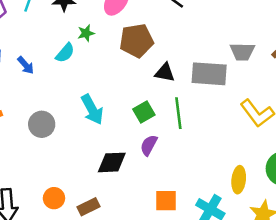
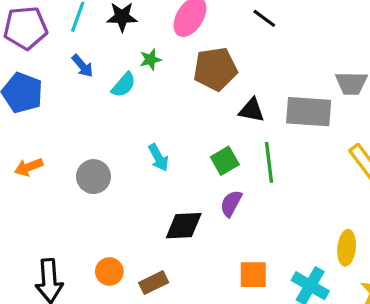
blue arrow: (26, 65) -> (82, 66), moved
cyan arrow: (92, 110) -> (158, 158), size x0.7

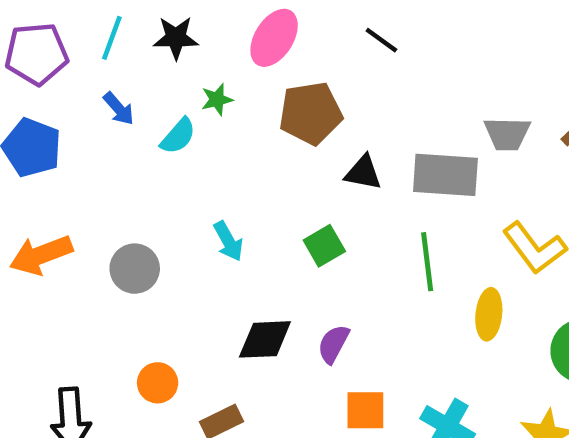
green line: (269, 162) -> (427, 262), moved
orange arrow: (29, 167) -> (41, 255), size x1.5
purple semicircle: (231, 203) -> (333, 344), moved
yellow ellipse: (347, 248) -> (489, 314), moved
orange circle: (109, 271) -> (158, 383), moved

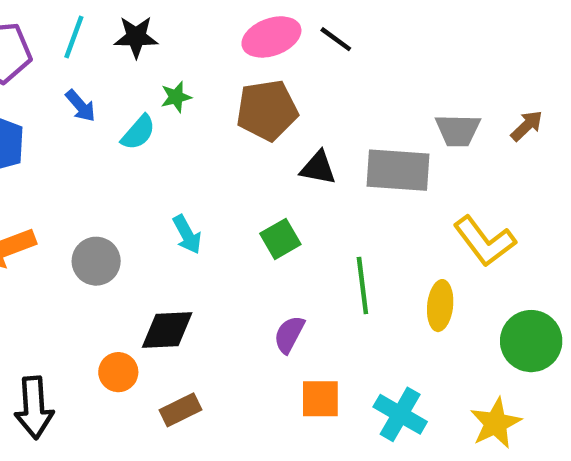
pink ellipse: (274, 38) -> (271, 37), moved, turned 38
green line: (427, 262) -> (362, 286), moved
black diamond: (265, 339) -> (167, 330), moved

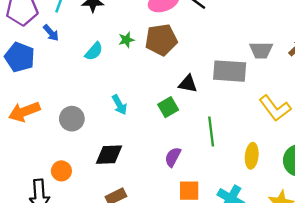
green star: (176, 97) -> (126, 40), moved
blue arrow: (81, 106) -> (51, 33), moved
black triangle: (318, 168) -> (188, 84), moved
yellow ellipse: (440, 306) -> (252, 156), moved
orange circle: (118, 372) -> (61, 171), moved

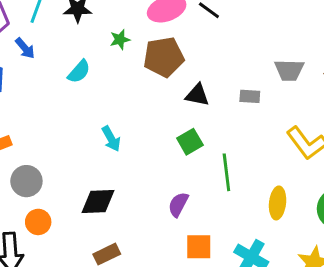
green star: (126, 40) -> (120, 39), moved
gray rectangle: (230, 71) -> (250, 96), size x0.5
black triangle: (188, 84) -> (197, 95), moved
green square: (168, 107) -> (190, 142), moved
gray circle: (72, 119) -> (26, 181), moved

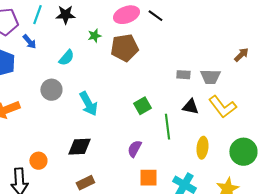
gray trapezoid: (289, 70) -> (210, 77), moved
black triangle: (197, 95) -> (190, 107), moved
cyan arrow: (111, 139) -> (88, 104), size x1.4
gray circle: (26, 181) -> (51, 90), moved

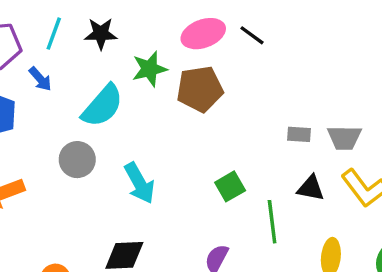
green star: (94, 36) -> (149, 69), size x1.5
cyan semicircle: (66, 58) -> (102, 106), size x1.6

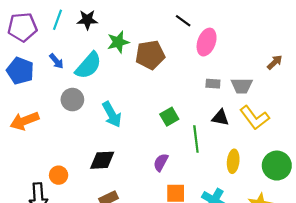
pink ellipse: (203, 34) -> (207, 42), moved, turned -50
blue arrow: (40, 79) -> (56, 61), moved

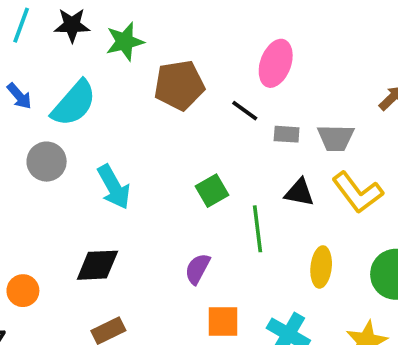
black line: (183, 21) -> (245, 111), moved
green star: (118, 42) -> (125, 42), moved

